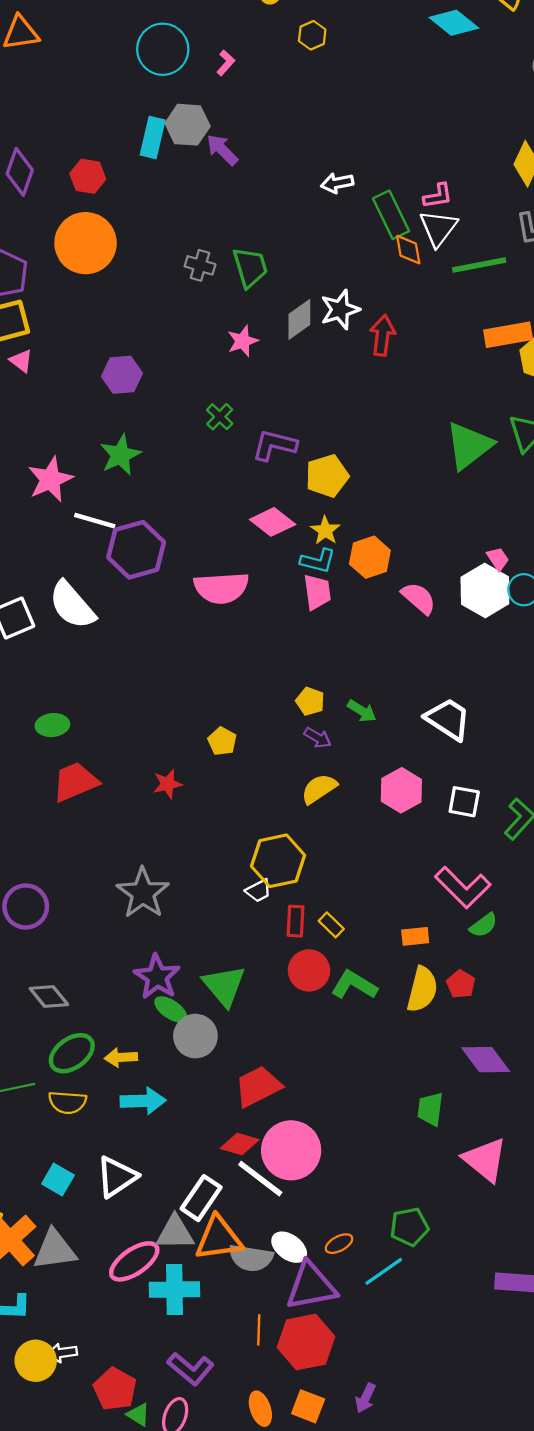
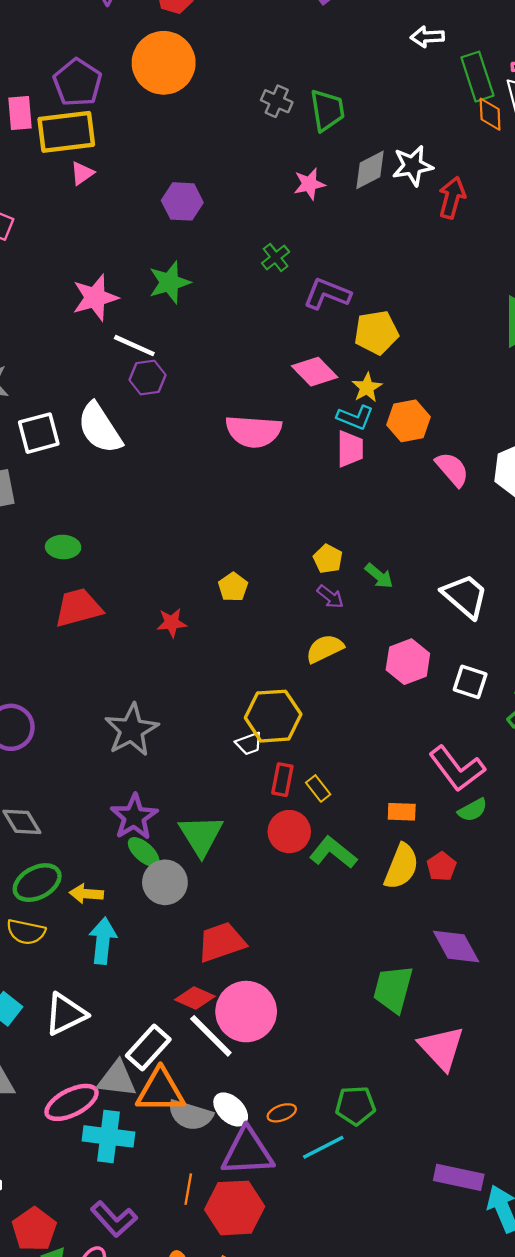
pink triangle: (21, 361) -> (82, 173), turned 40
purple hexagon: (136, 550) -> (148, 378), moved, size x0.6
cyan arrow: (143, 1101) -> (103, 941), turned -90
green trapezoid: (430, 1109) -> (393, 989), size x1.4

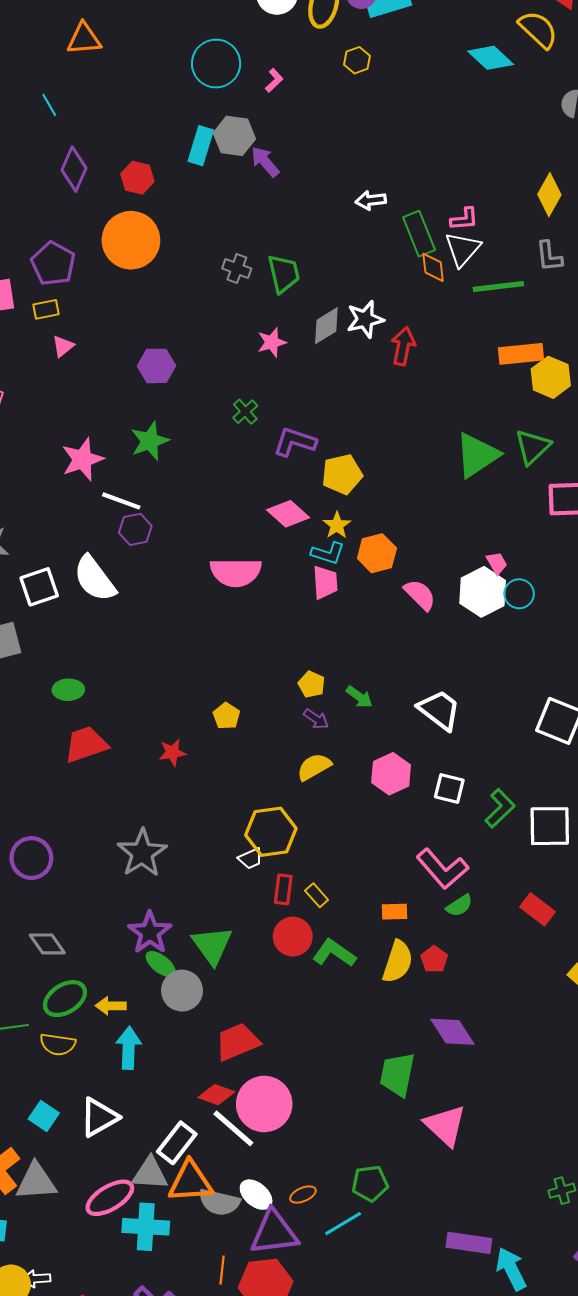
yellow rectangle: (66, 132) -> (46, 309), size x0.5

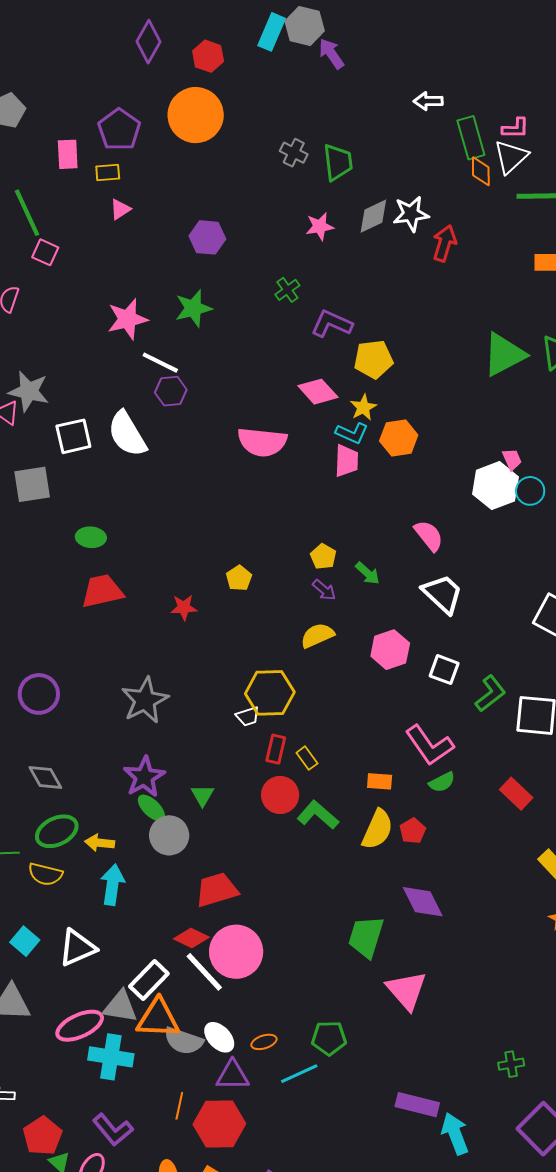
pink semicircle: (420, 595) -> (429, 536), moved
green triangle: (212, 945) -> (202, 795), size x0.6
purple triangle: (274, 1233) -> (233, 1075), size x0.7

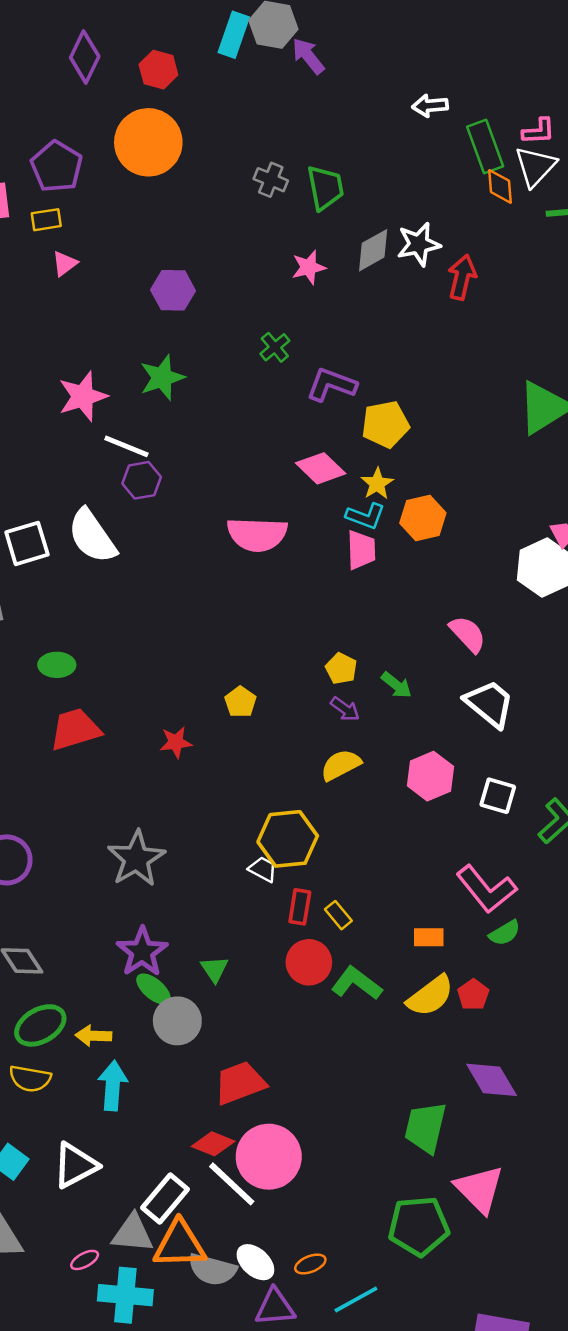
white trapezoid: (248, 716) -> (263, 869), turned -130
yellow semicircle: (378, 829) -> (430, 996), turned 33
pink ellipse: (80, 1026) -> (85, 1260), size x0.5
green pentagon: (329, 1038) -> (419, 1226), moved, size x1.4

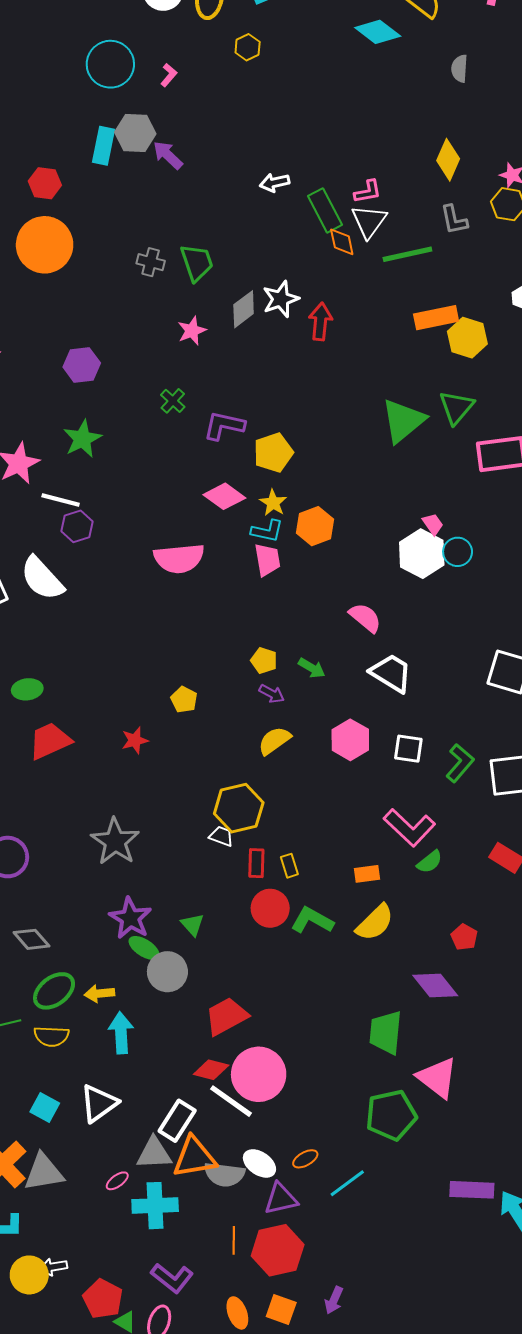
yellow rectangle: (338, 915) -> (289, 866), turned 30
red pentagon: (473, 995) -> (464, 937), moved

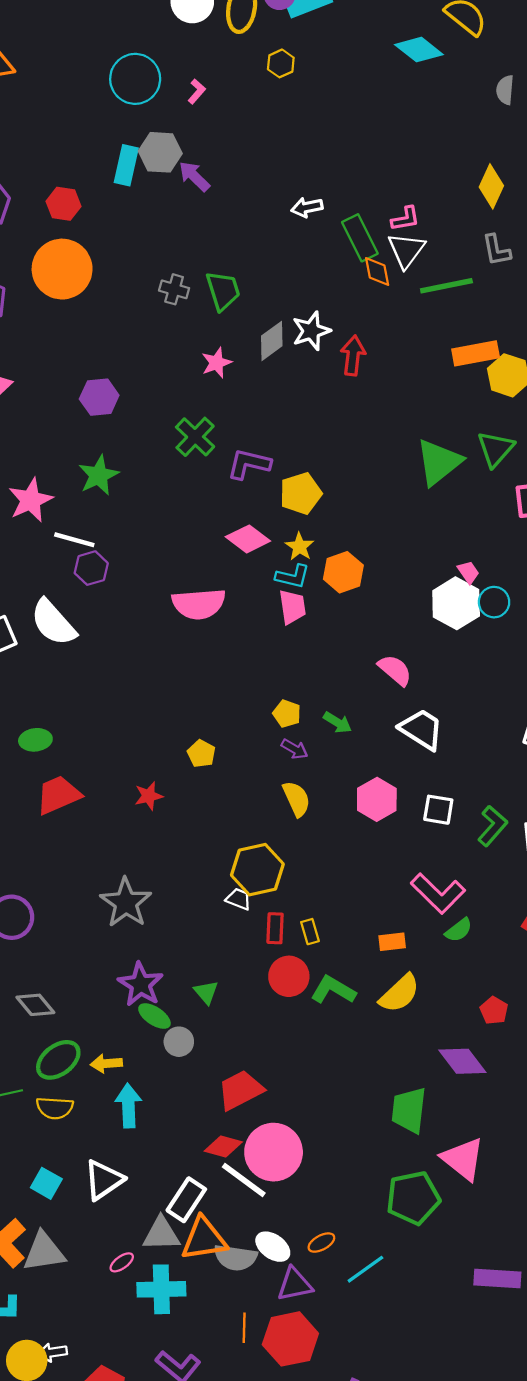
green cross: (173, 401) -> (195, 437), size x1.5
yellow semicircle: (274, 741) -> (296, 799), turned 100
gray circle: (167, 972) -> (179, 1042), size x0.7

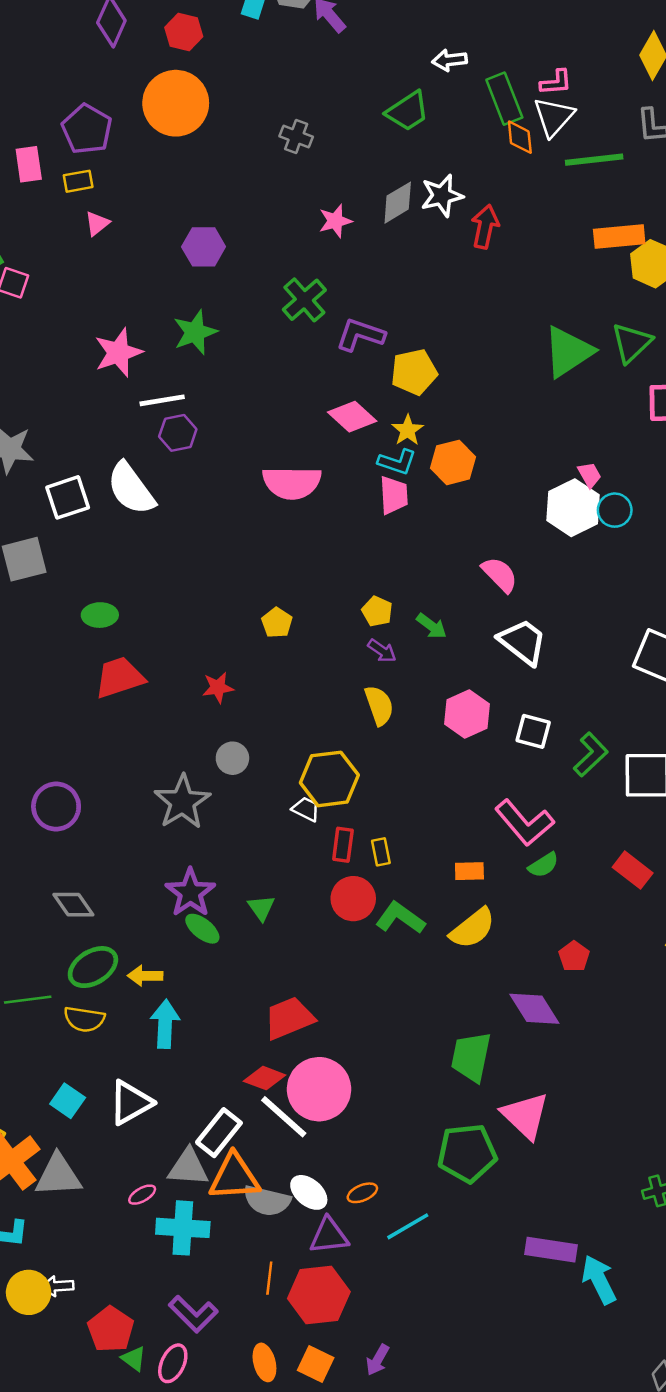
green trapezoid: (223, 291) -> (408, 111), moved, turned 69
white line: (74, 540) -> (162, 400), turned -30
yellow pentagon: (201, 754) -> (277, 623), moved
gray circle: (179, 1042) -> (232, 758), moved

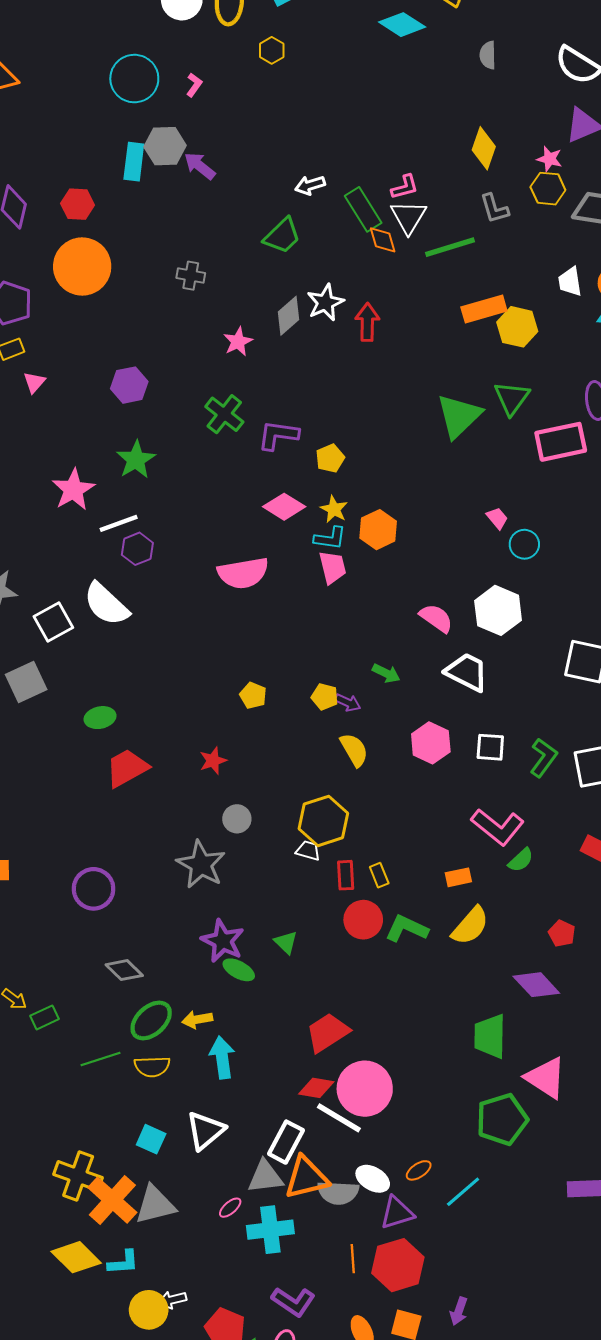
yellow pentagon: (414, 372) -> (330, 458), size x0.7
white hexagon: (573, 508) -> (498, 610), moved
yellow pentagon: (377, 611) -> (325, 697), moved

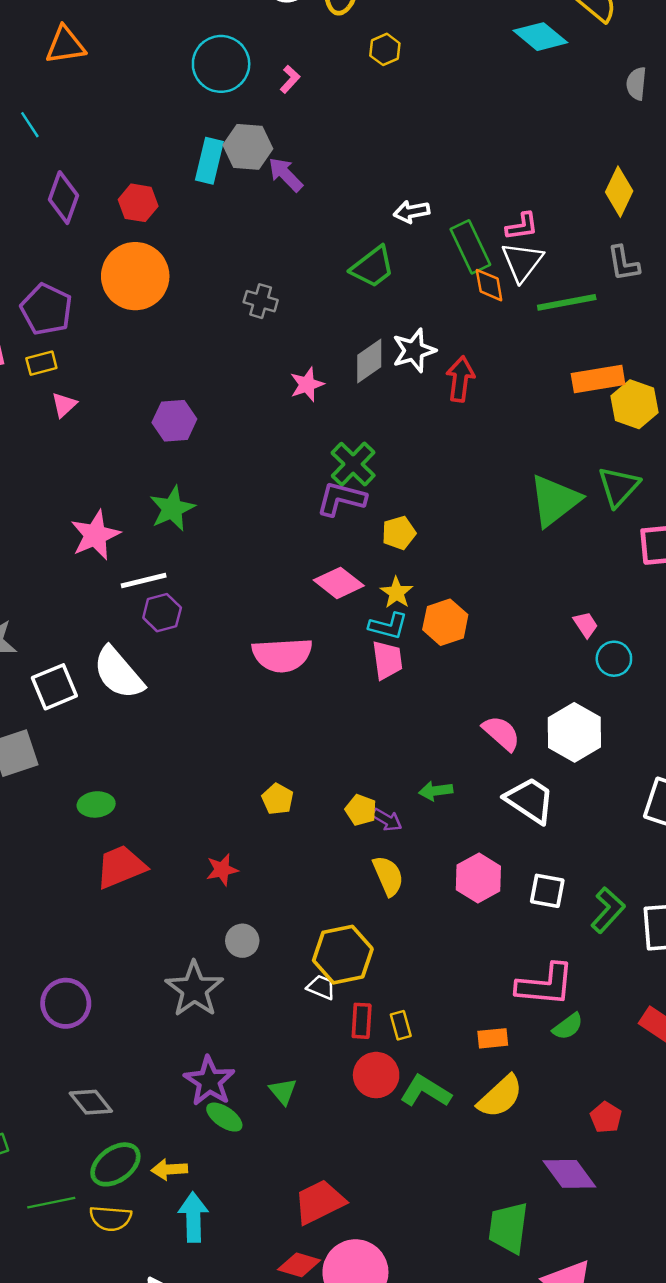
green cross: (224, 414) -> (353, 464), moved
green arrow: (386, 673) -> (436, 791), turned 140
pink L-shape: (498, 827) -> (545, 985), turned -40

